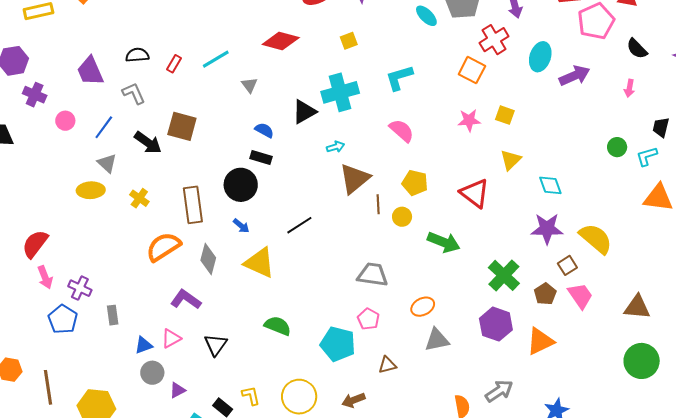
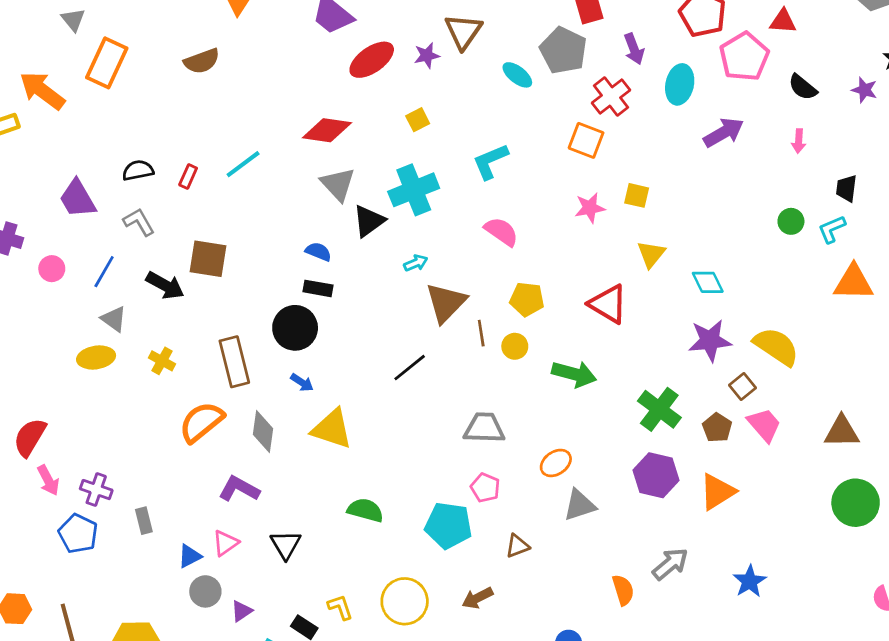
cyan ellipse: (540, 57) -> (680, 84), moved
gray triangle: (249, 85) -> (338, 184), moved, size x1.6
black line: (299, 225) -> (410, 368), moved

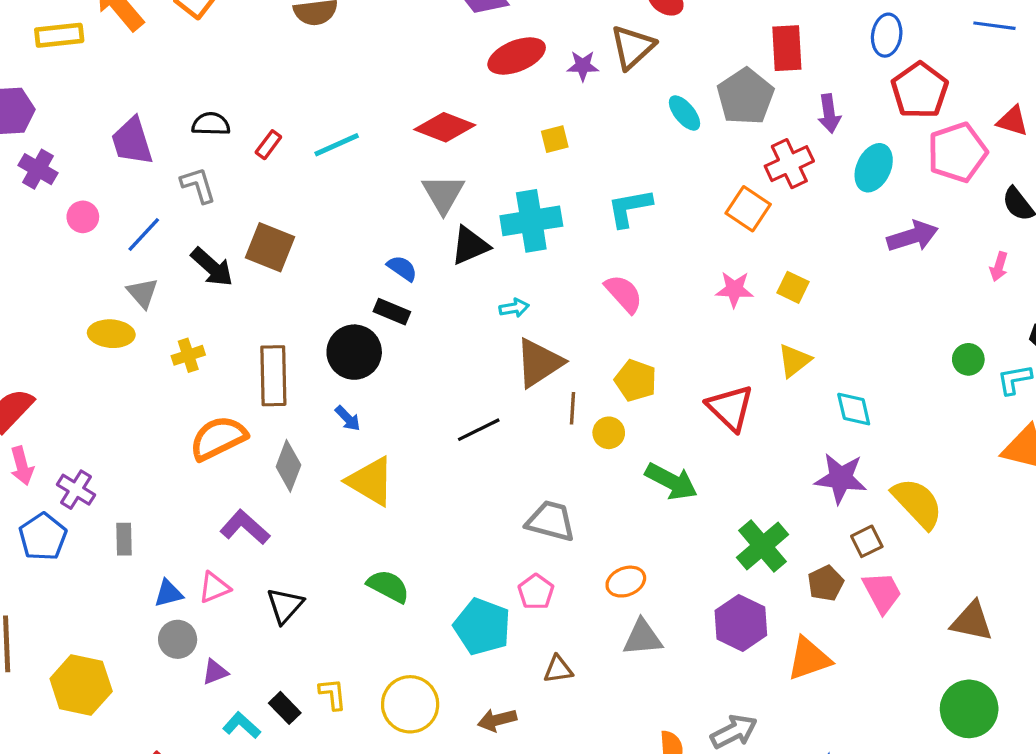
yellow cross: (162, 361) -> (188, 355), turned 30

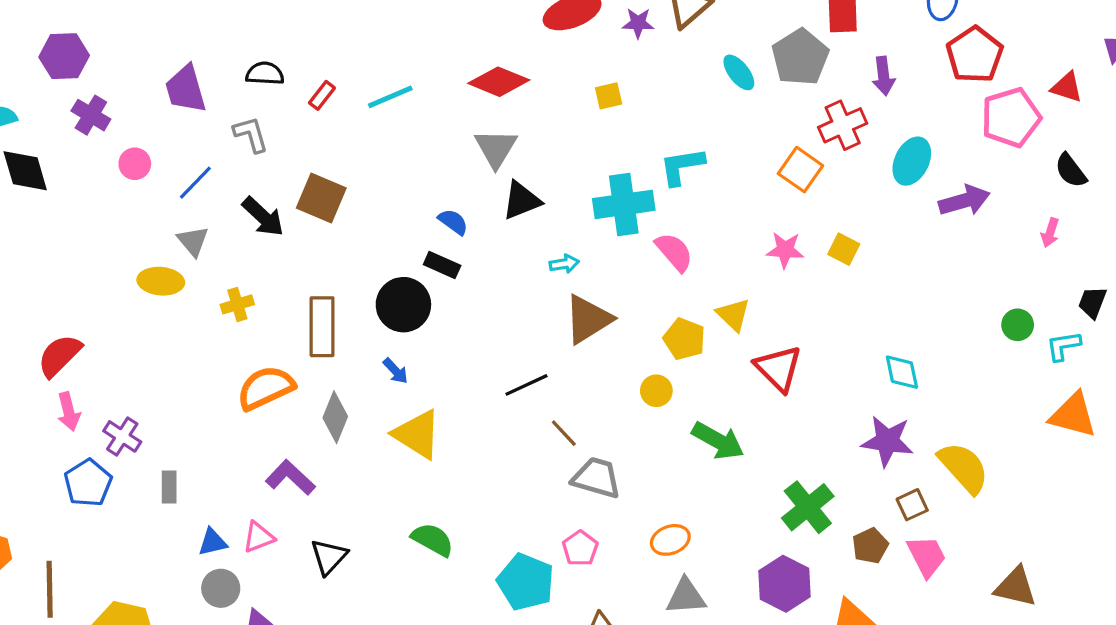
cyan ellipse: (874, 168) -> (912, 161), moved
cyan cross: (531, 221) -> (624, 204), moved
yellow triangle: (794, 361) -> (733, 315), moved, turned -39
brown line: (573, 408) -> (564, 433), moved, turned -48

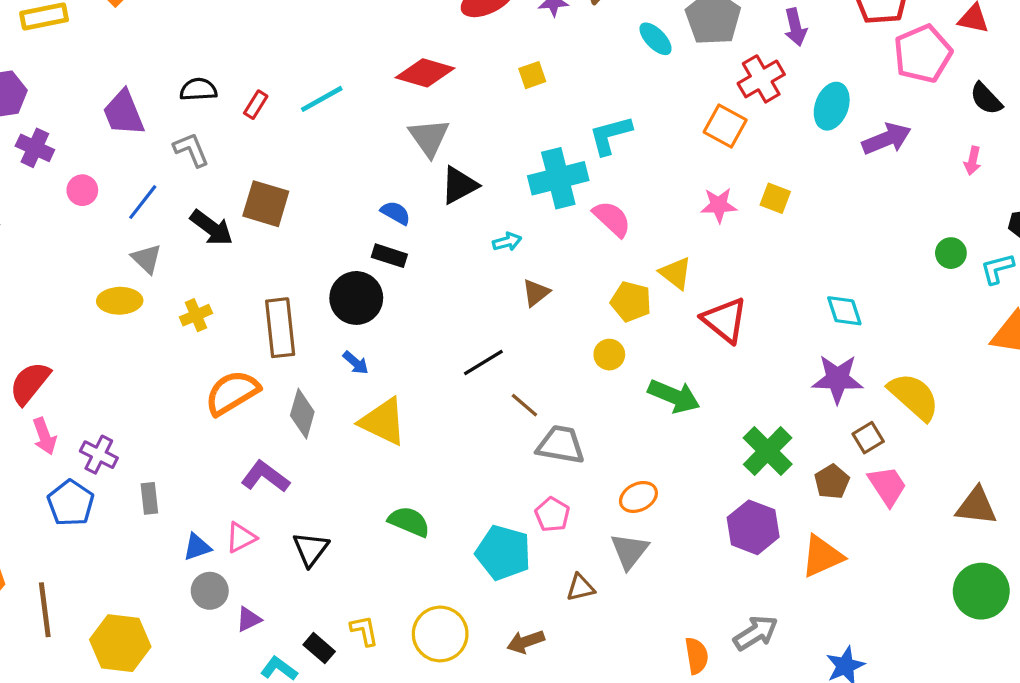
brown triangle: (588, 319) -> (536, 293), size x0.6
gray triangle: (686, 596) -> (629, 551), moved, turned -42

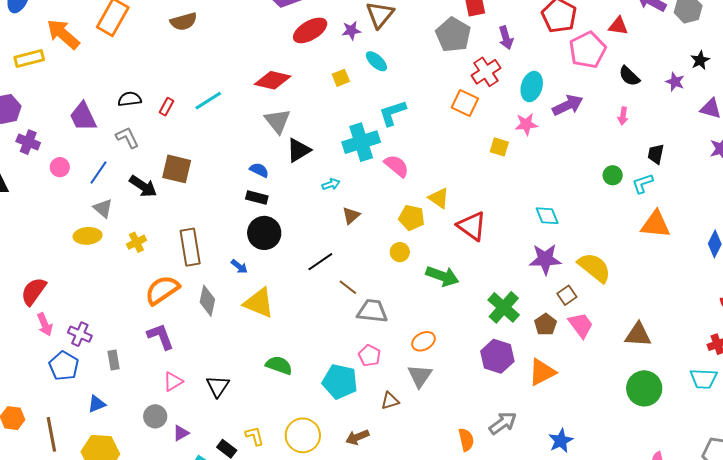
cyan ellipse: (656, 39) -> (376, 61), moved
pink star: (719, 205) -> (526, 124), moved
black circle: (356, 298) -> (264, 233), moved
purple L-shape: (265, 477) -> (161, 336), moved, turned 36
blue triangle: (197, 547) -> (97, 404), moved

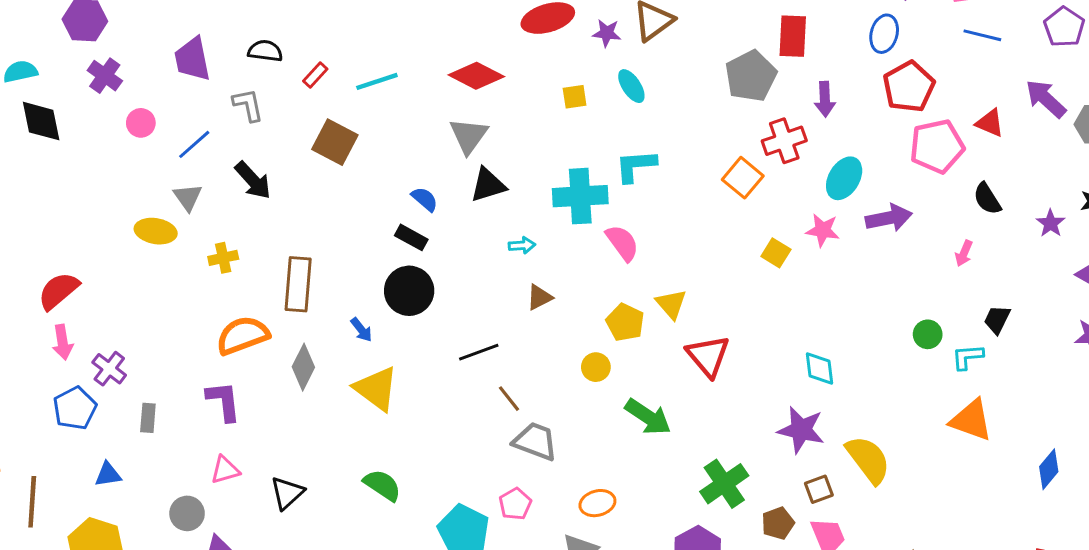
brown square: (177, 169) -> (335, 142), moved

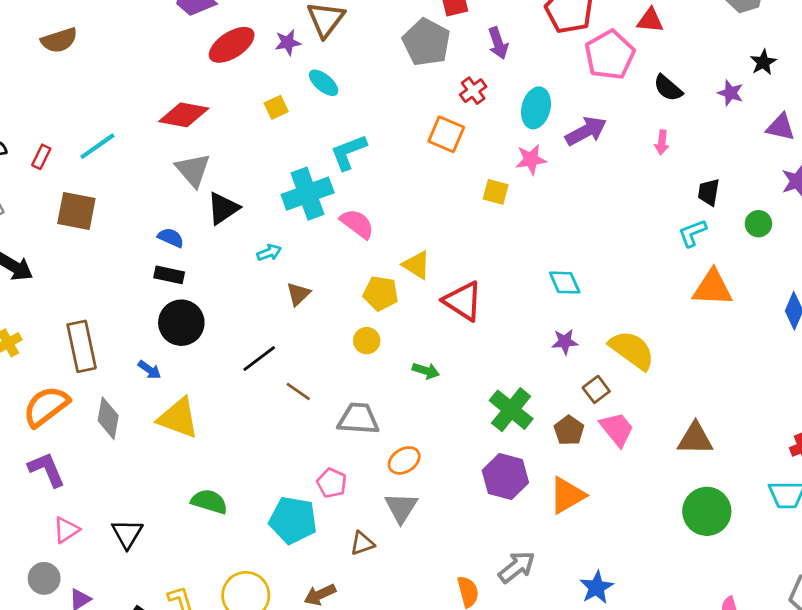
red cross: (784, 141) -> (473, 91), size x0.7
green circle: (928, 334) -> (758, 224), moved
green arrow: (648, 417) -> (426, 371), size x0.6
purple star: (801, 430) -> (565, 342), size x0.6
gray trapezoid: (535, 441) -> (358, 419), moved

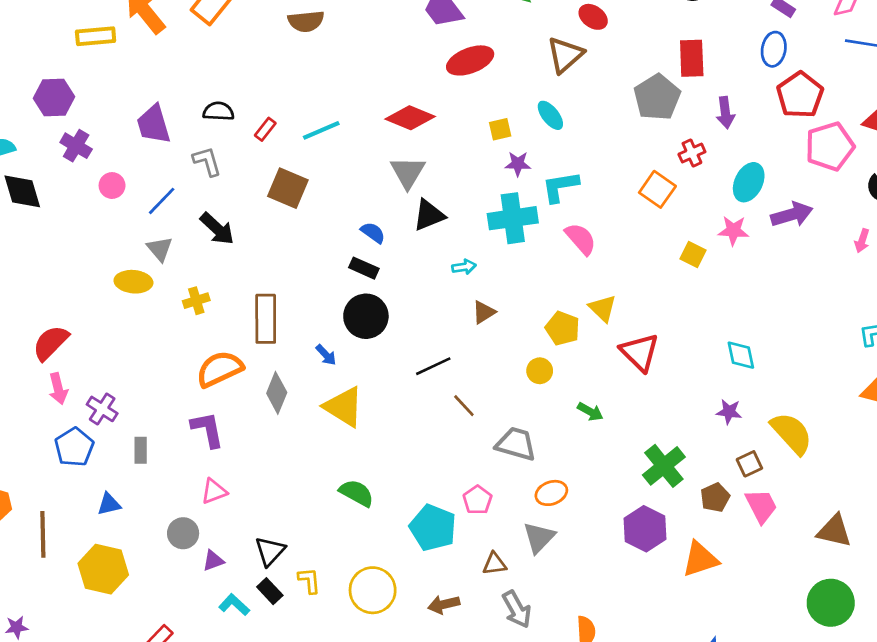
purple star: (288, 42) -> (518, 164), moved
pink semicircle: (357, 224) -> (581, 239), moved
black triangle: (127, 534) -> (270, 551), moved
gray arrow: (517, 567) -> (517, 609), moved, turned 87

